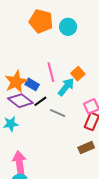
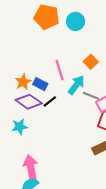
orange square: (78, 74) -> (91, 62), moved
orange star: (16, 82) -> (23, 82), size x0.7
gray line: (58, 113) -> (91, 96), moved

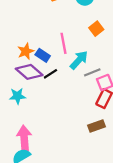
orange square: (91, 62) -> (96, 29), moved
gray line: (91, 96) -> (92, 72), turned -49

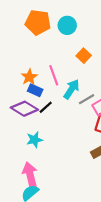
orange star: (26, 51) -> (29, 77), moved
cyan star: (17, 96) -> (35, 140), moved

